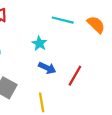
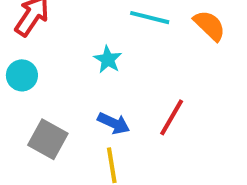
blue arrow: (47, 68) -> (114, 123), moved

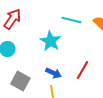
cyan star: (108, 59) -> (50, 41), size x1.5

